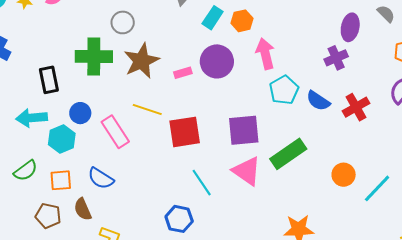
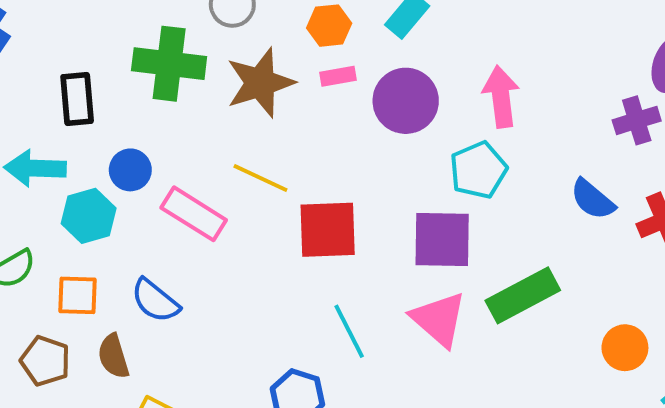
orange hexagon: (242, 21) -> (329, 26), moved
pink rectangle: (183, 73) -> (338, 76), moved
cyan pentagon: (284, 90) -> (478, 170), moved
pink rectangle: (115, 132) -> (194, 214), turned -32

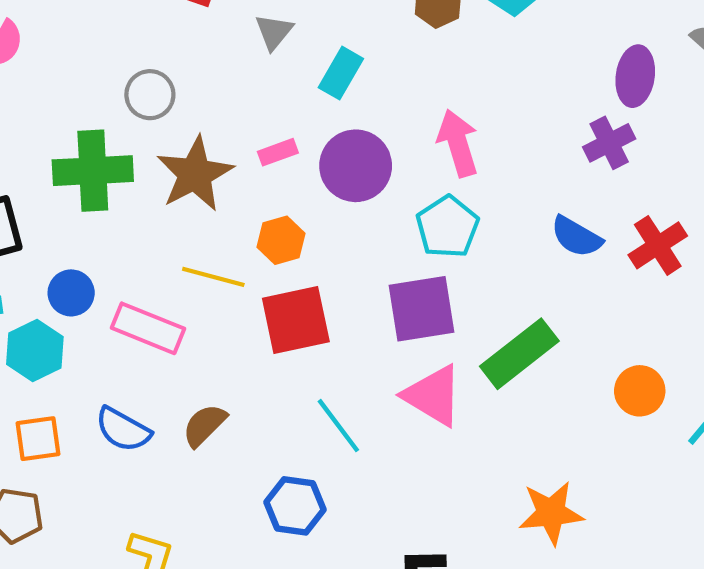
orange hexagon: (329, 26) -> (281, 240), moved
brown semicircle: (113, 356) -> (204, 425), moved, turned 72

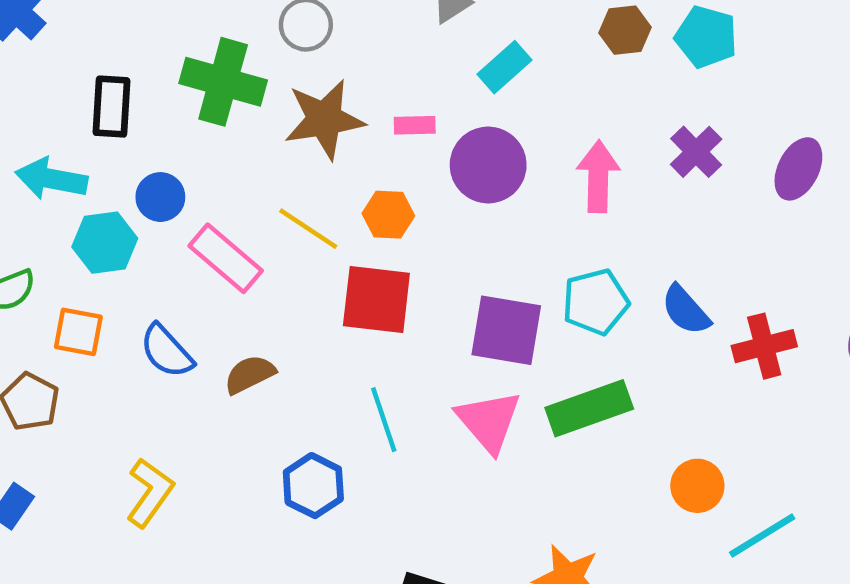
purple cross: (609, 143) -> (696, 152), moved, turned -36
cyan pentagon: (447, 227) -> (596, 302), moved

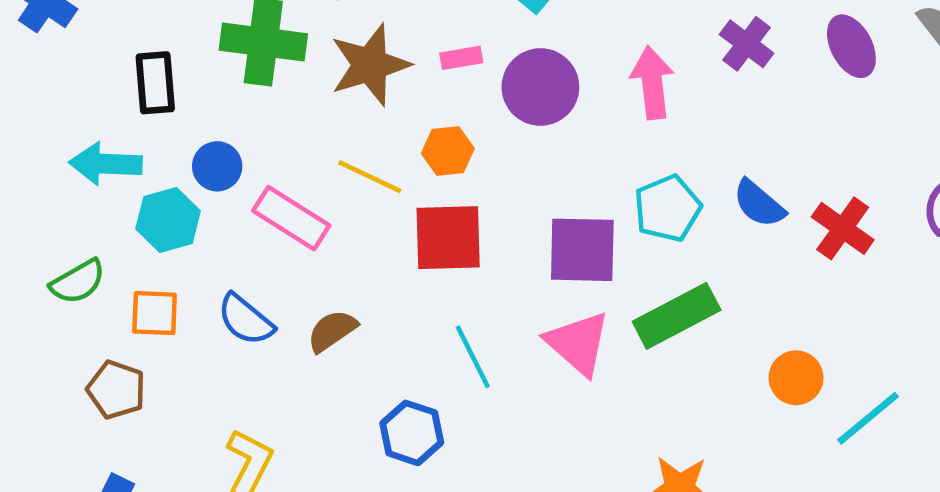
purple ellipse: (798, 169) -> (851, 46), turned -46
red cross: (764, 346) -> (843, 228), turned -32

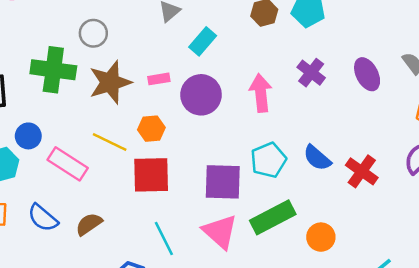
orange circle: (796, 378) -> (321, 237), moved

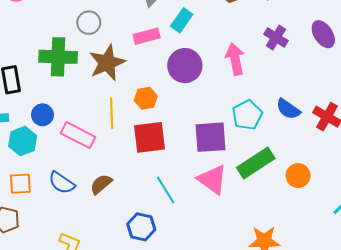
pink rectangle: (159, 79) -> (147, 36), moved, size x1.4
yellow line: (110, 142) -> (112, 113), turned 68

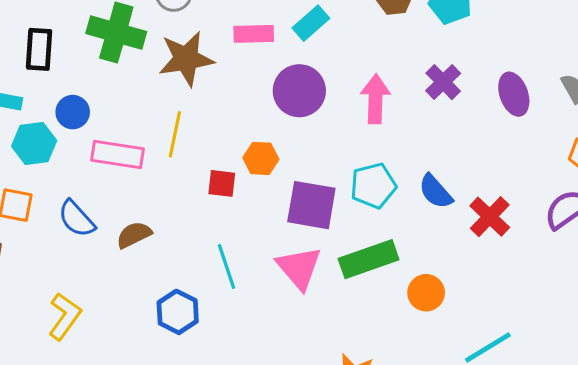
orange hexagon: (146, 98) -> (261, 158), moved
pink rectangle: (78, 135) -> (118, 155), turned -32
red square: (150, 137) -> (222, 183), size x0.6

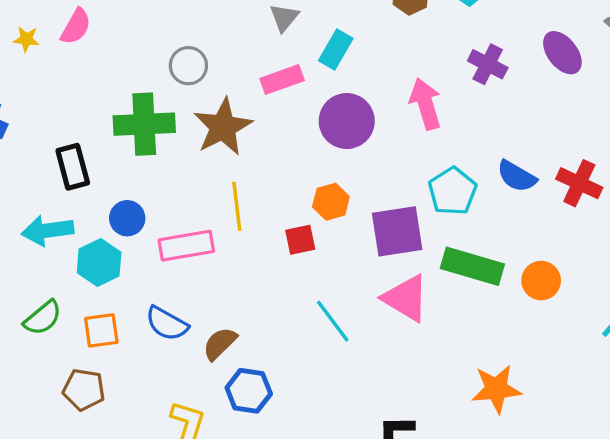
brown semicircle: (134, 235) -> (220, 344), moved
green rectangle: (369, 259) -> (472, 266), turned 54
blue hexagon: (178, 312) -> (249, 391), moved

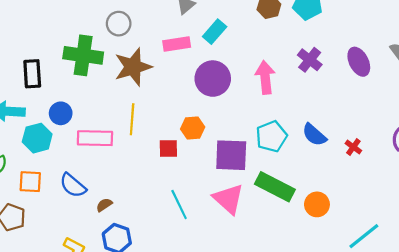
red cross: (579, 183) -> (353, 147), size x0.6
brown semicircle: (220, 344) -> (104, 205), size x0.7

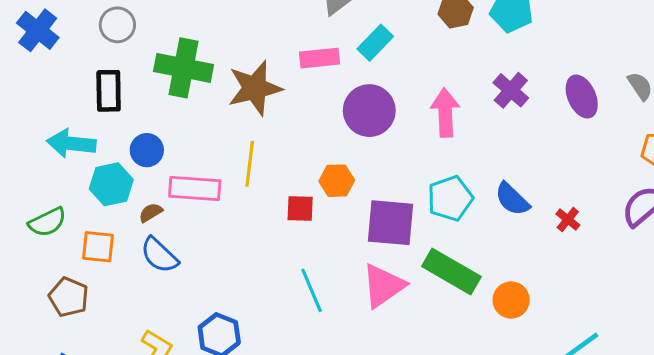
gray circle: (119, 24) -> (117, 25), moved
pink triangle: (228, 199) -> (383, 286), turned 40
brown semicircle: (104, 205) -> (151, 213), moved

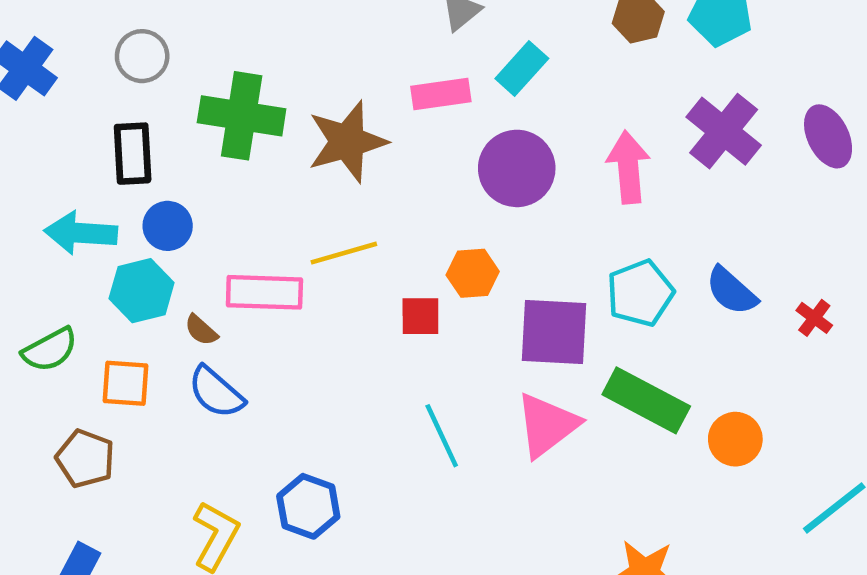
purple cross: (511, 90) -> (724, 131), size x1.4
blue circle: (147, 150) -> (168, 226), moved
yellow line: (250, 164) -> (344, 253), turned 69
brown semicircle: (151, 213) -> (201, 330), turned -105

